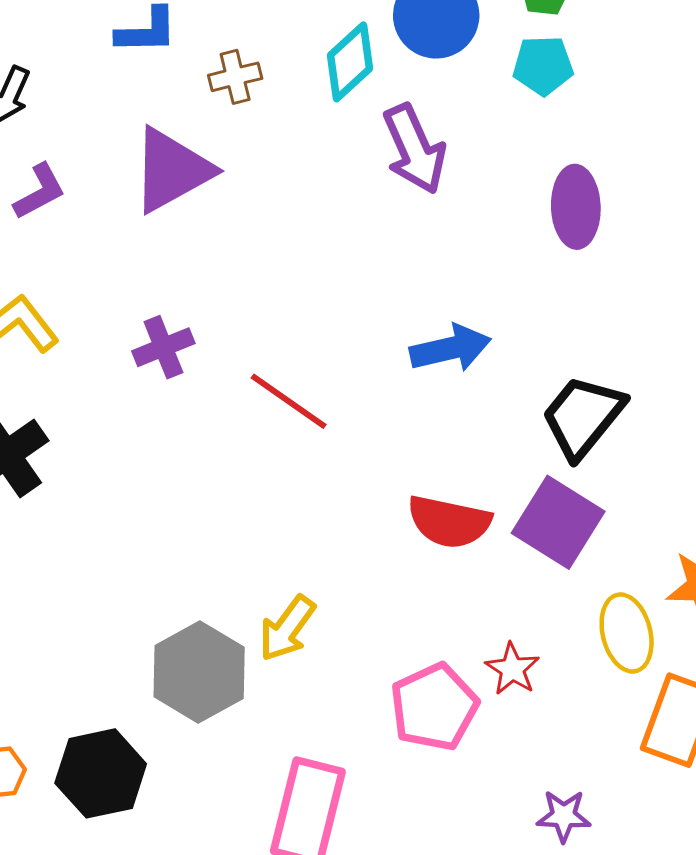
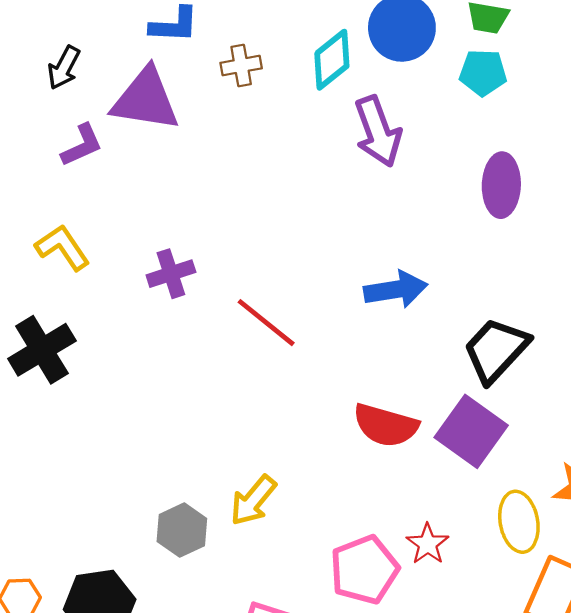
purple triangle: (172, 170) -> (146, 100), moved, turned 34
gray hexagon: (199, 672) -> (182, 530), size x0.7

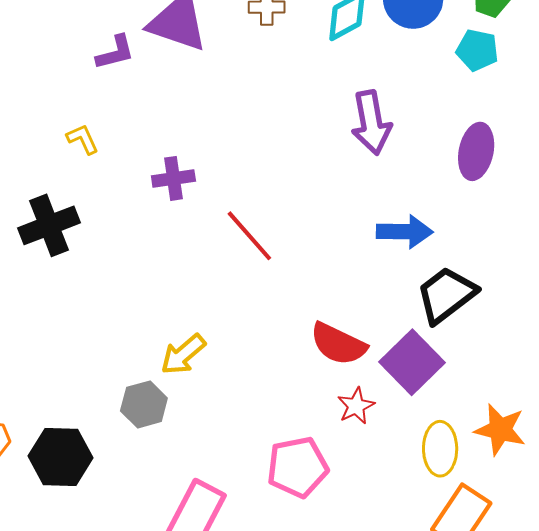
purple arrow: (378, 131) -> (371, 123), moved
yellow L-shape: (63, 247) -> (83, 139), size x0.7
blue arrow: (396, 290) -> (405, 232), moved
yellow arrow: (253, 500) -> (183, 354), moved
red star: (428, 544) -> (356, 406), moved

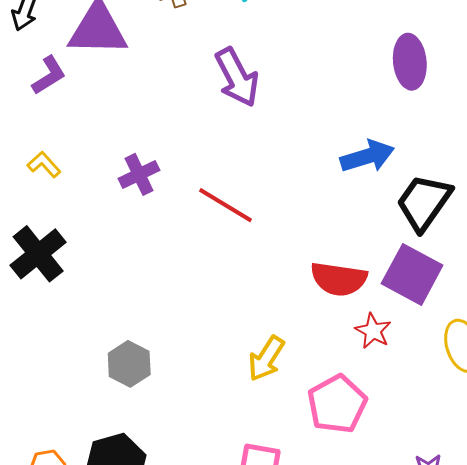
purple arrow: (371, 123) -> (237, 77), moved
yellow arrow: (183, 354) -> (266, 358), moved
gray hexagon: (144, 404) -> (129, 364), moved

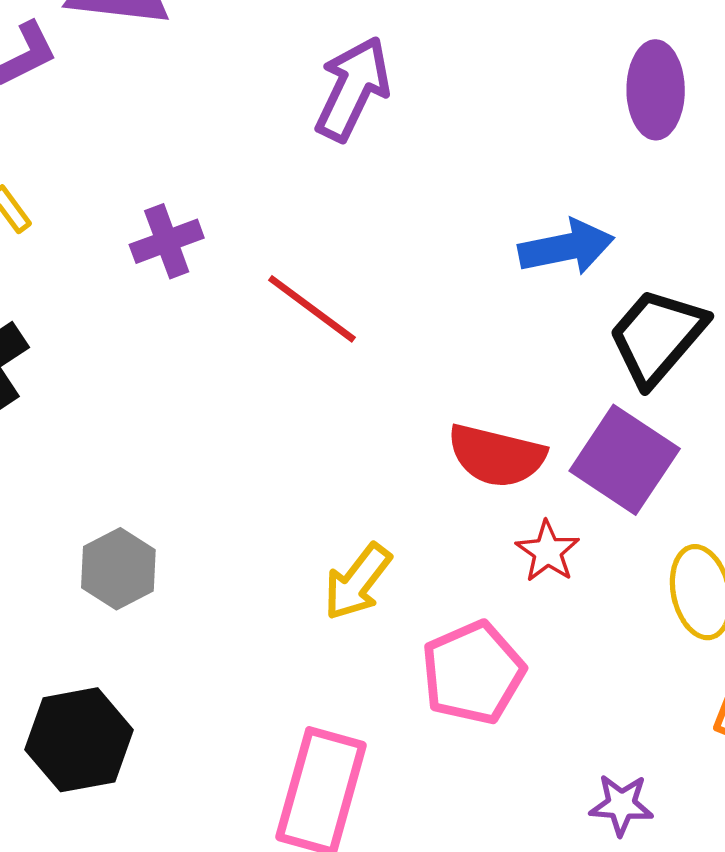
purple arrow: (237, 77) -> (353, 89), turned -132

